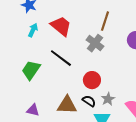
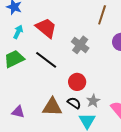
brown line: (105, 21) -> (102, 15), moved
green trapezoid: (31, 70) -> (14, 59), moved, turned 30

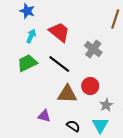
black semicircle: (74, 103) -> (73, 126), moved
brown triangle: (52, 107) -> (67, 94), moved
purple triangle: (18, 112) -> (44, 116), moved

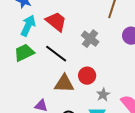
cyan arrow: (31, 36) -> (28, 26), size x1.5

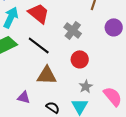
red circle: (87, 76) -> (80, 59), moved

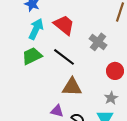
red circle: (80, 59) -> (115, 71), moved
purple triangle: (24, 97) -> (57, 111), moved

